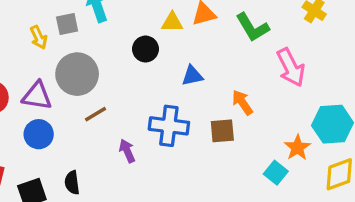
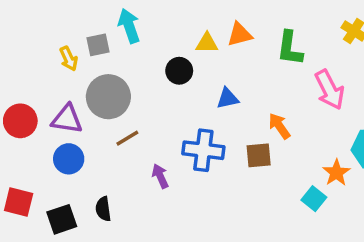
green L-shape: (252, 27) -> (290, 48), turned 39

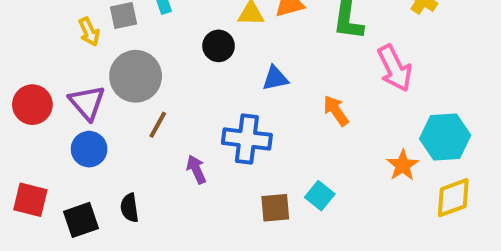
purple triangle: (67, 119) -> (87, 103), turned 40
brown line: (127, 138) -> (158, 125), turned -30
brown square: (259, 155) -> (275, 208), moved
cyan square: (314, 199) -> (320, 196), moved

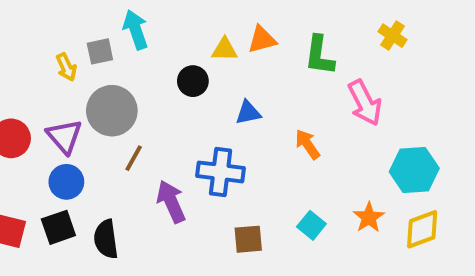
orange star: (403, 165) -> (369, 217), moved
purple arrow: (196, 169) -> (171, 202), size x1.5
cyan square: (320, 196) -> (311, 225), moved
black semicircle: (130, 208) -> (106, 239), size x1.4
black square: (81, 220) -> (58, 227), moved

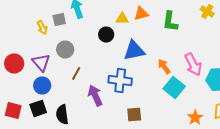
pink arrow: (365, 103) -> (193, 64), moved
gray circle: (112, 111) -> (65, 50), size x0.7
blue triangle: (248, 113) -> (134, 50), size x1.6
orange star: (369, 217) -> (195, 118), moved
cyan square: (311, 225) -> (174, 88), moved, size x1.5

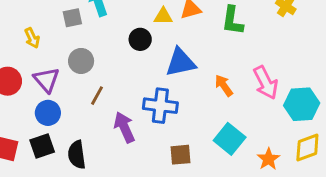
yellow arrow: (42, 28) -> (32, 38), moved
cyan square: (174, 88) -> (230, 139), moved

